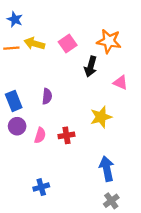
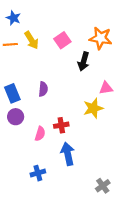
yellow arrow: (34, 43) -> (32, 40), turned -138
pink triangle: (120, 83) -> (106, 88), moved, turned -32
pink semicircle: (40, 135) -> (40, 134), moved
blue arrow: (107, 169) -> (68, 154), moved

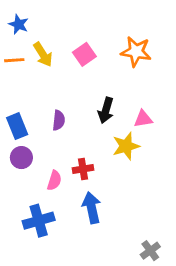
black arrow: (84, 61) -> (106, 110), moved
blue cross: (38, 173) -> (39, 221), moved, size x1.5
gray cross: (103, 186) -> (150, 251), moved

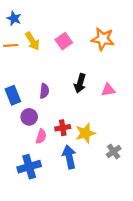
yellow star: (126, 146) -> (85, 133), moved
purple circle: (21, 158) -> (29, 117), moved
gray cross: (150, 251) -> (114, 152), moved

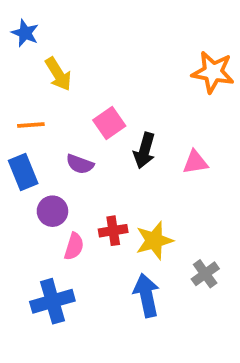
orange star: (103, 39) -> (213, 72), moved
pink square: (64, 41) -> (109, 123), moved
orange line: (11, 45) -> (31, 125), moved
purple semicircle: (44, 91) -> (80, 164), turned 104
blue arrow: (69, 157) -> (146, 295), moved

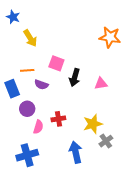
pink square: (109, 123) -> (56, 63), turned -35
orange line: (31, 125) -> (27, 70), moved
yellow star: (154, 241) -> (93, 124), moved

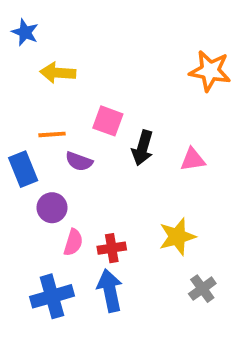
yellow arrow: (30, 38) -> (58, 73), turned 126
red cross: (58, 119) -> (112, 248), moved
gray cross: (106, 141) -> (202, 289), moved
blue arrow: (76, 152) -> (110, 291), moved

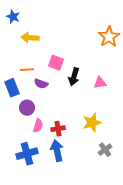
orange star: (210, 71) -> (109, 37), turned 30

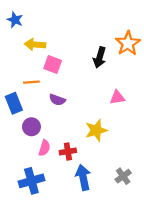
pink square: (56, 63) -> (53, 65), moved
black arrow: (74, 77) -> (100, 57), moved
purple semicircle: (41, 84) -> (57, 100), moved
yellow star: (92, 123) -> (96, 130), moved
blue arrow: (57, 151) -> (83, 177), moved

